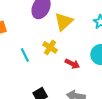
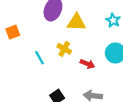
yellow triangle: (64, 22) -> (76, 22), turned 48

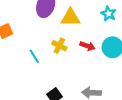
red arrow: (87, 64) -> (88, 46), moved

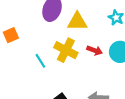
yellow cross: (59, 46) -> (66, 50), size x1.5

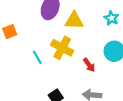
red arrow: (95, 50) -> (89, 65), moved, turned 32

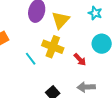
yellow triangle: (74, 21) -> (61, 20), turned -42

